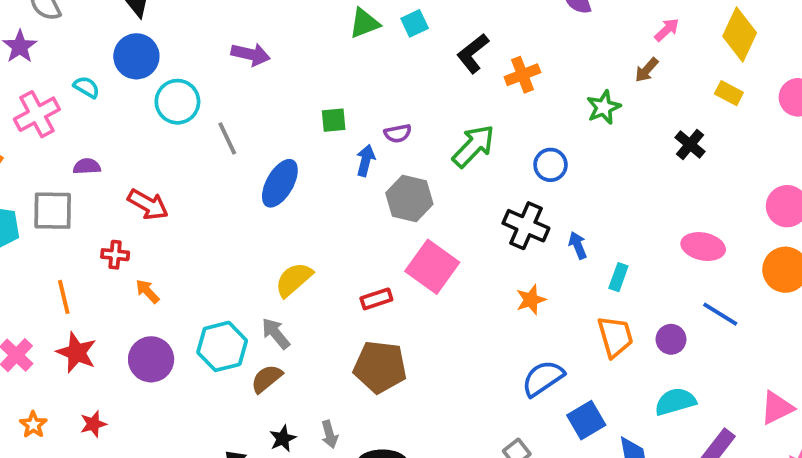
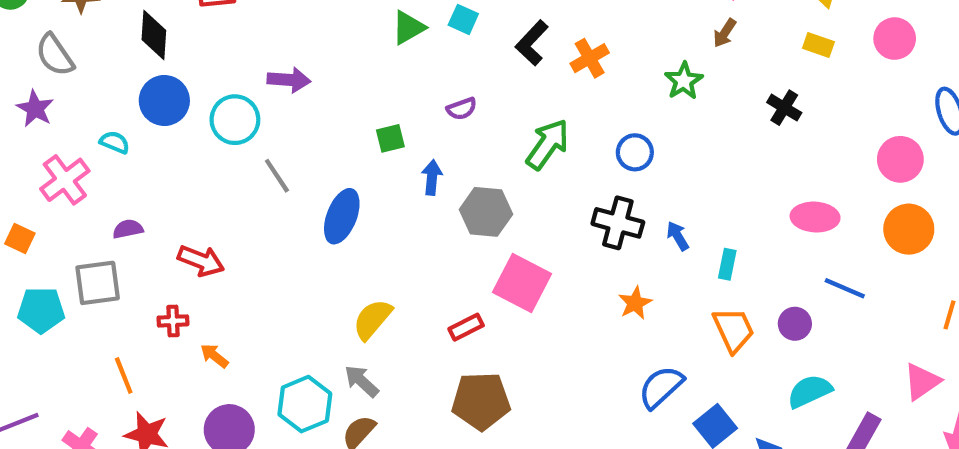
cyan square: (415, 23) -> (463, 19), turned -32
cyan circle: (177, 102) -> (235, 120), moved
purple semicircle: (398, 133) -> (462, 109), moved

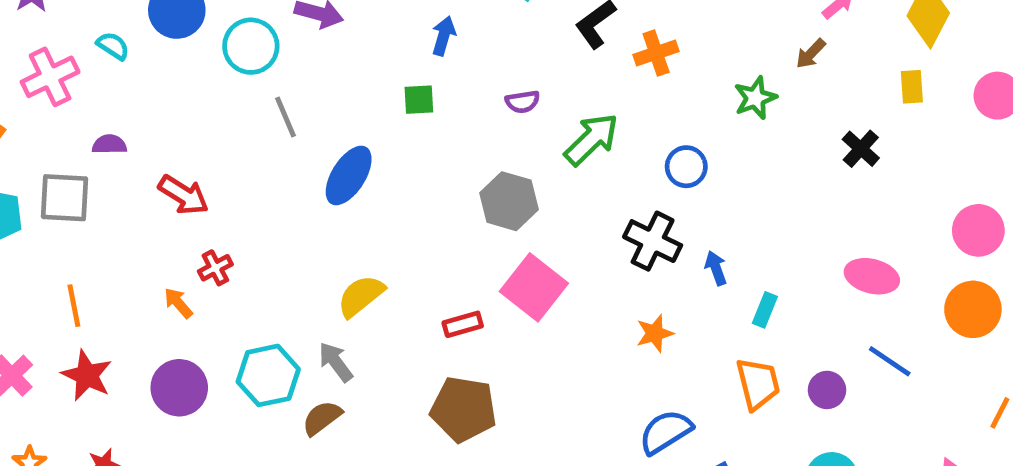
yellow rectangle: (818, 45) -> (912, 87), turned 56
purple semicircle: (462, 109) -> (522, 102), moved
blue arrow: (432, 177) -> (444, 36), moved
red cross: (173, 321) -> (215, 268), moved, turned -36

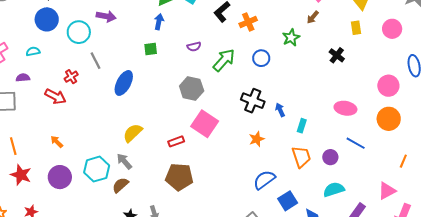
cyan semicircle: (113, 46) -> (33, 51), moved, turned -40
blue circle: (686, 167) -> (261, 58), moved
red cross: (215, 268) -> (71, 77), moved

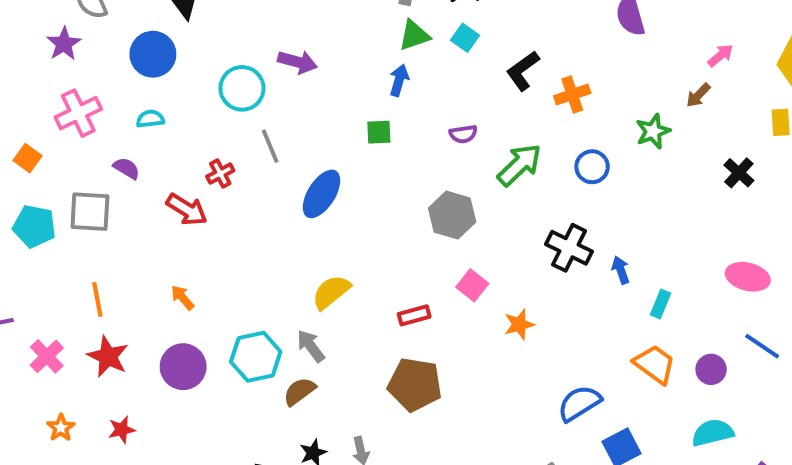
blue circle: (47, 19) -> (153, 54), moved
purple semicircle: (23, 78) -> (127, 168), turned 32
pink square: (205, 124) -> (472, 285), size x0.6
orange star: (257, 139) -> (519, 324), moved
orange trapezoid: (301, 157) -> (655, 364), turned -40

